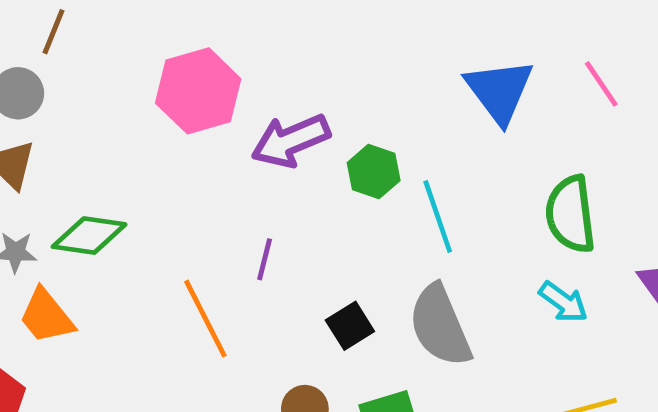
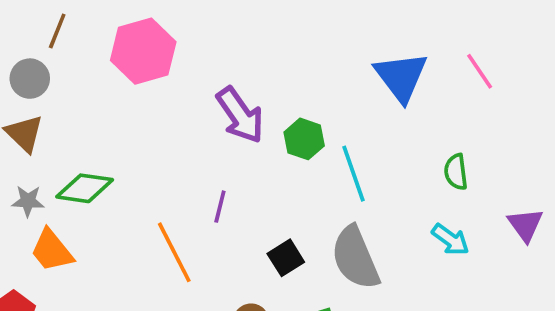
pink hexagon: (198, 91) -> (143, 51), moved
purple arrow: (291, 141) -> (240, 115), turned -102
green semicircle: (570, 214) -> (456, 172), size x0.6

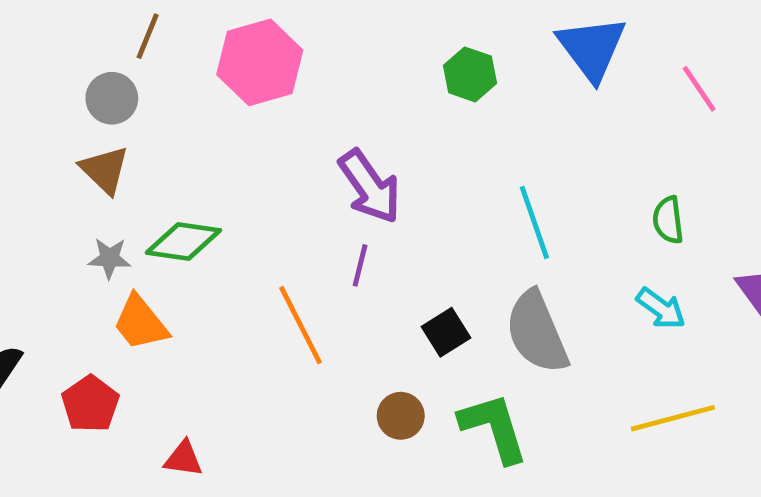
blue triangle: (401, 77) -> (592, 48), moved
purple arrow: (240, 115) -> (370, 187), moved
green hexagon: (304, 139) -> (470, 74), moved

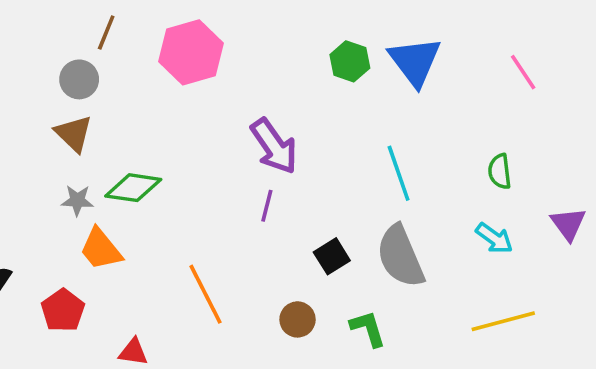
blue triangle: (592, 48) -> (415, 61), moved
orange line: (300, 325) -> (205, 294), moved
green L-shape: (494, 428) -> (368, 329), size x0.7

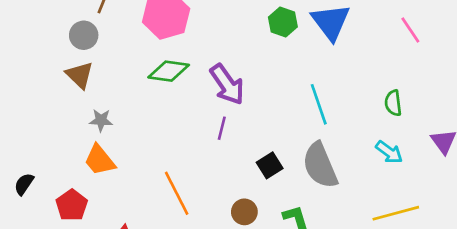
green diamond: (133, 188) -> (169, 71), moved
gray star: (77, 200) -> (101, 120), moved

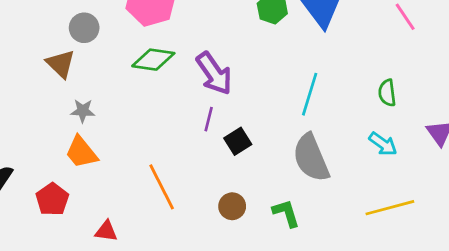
gray circle: (84, 35) -> (84, 28), moved
cyan line: (319, 104) -> (310, 94), turned 36
black square: (270, 165) -> (238, 141), moved

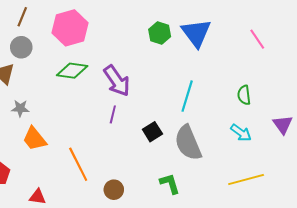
black square: (238, 141) -> (152, 132), moved
orange trapezoid: (81, 152) -> (34, 139), moved
brown circle: (232, 206) -> (114, 190), moved

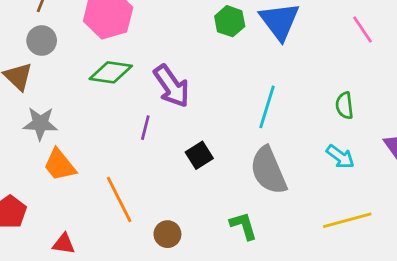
gray star: (20, 108) -> (40, 123), size x1.4
purple line: (113, 114) -> (145, 128), moved
black square: (152, 132) -> (199, 155), moved

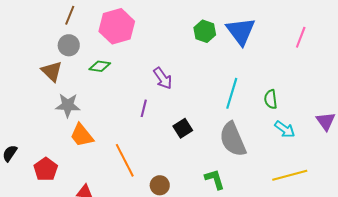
pink line: (362, 29) -> (301, 37), turned 55
green diamond: (111, 72) -> (100, 66), moved, size x0.7
purple arrow: (172, 86) -> (163, 78), size x0.7
green semicircle: (344, 106) -> (271, 99), moved

